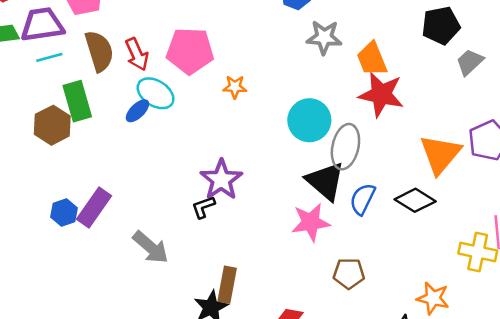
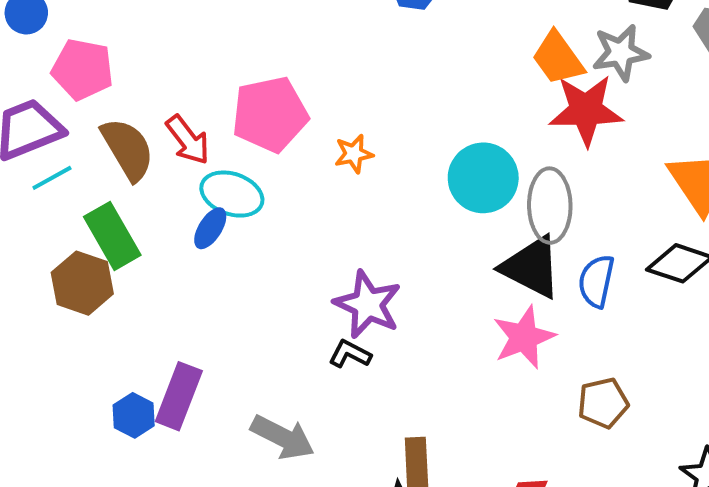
gray star: (324, 37) -> (621, 53), moved
black L-shape: (203, 207) -> (350, 354), turned 60

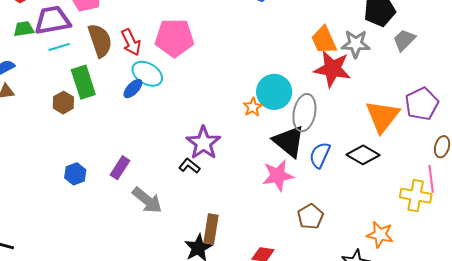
orange star: (354, 154) -> (253, 107), moved, turned -30
brown hexagon: (82, 283) -> (63, 103), size x0.7
purple rectangle: (179, 396) -> (120, 168), moved, size x0.7
brown pentagon: (603, 403) -> (310, 217), turned -30

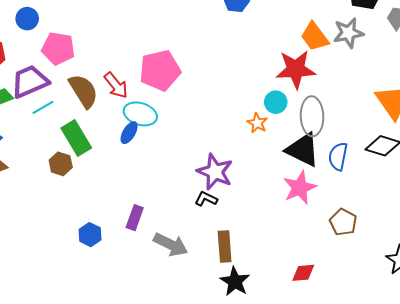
red star: (332, 69) -> (296, 69), moved
cyan circle: (274, 92) -> (276, 102), size x0.6
brown rectangle: (211, 229) -> (225, 247), moved

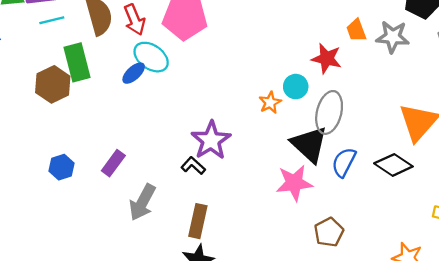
orange trapezoid: (315, 37) -> (356, 30), size x0.7
red star: (296, 69) -> (327, 59), size x0.7
brown hexagon: (61, 164) -> (53, 84), size x1.4
gray arrow: (171, 245) -> (142, 202), turned 76

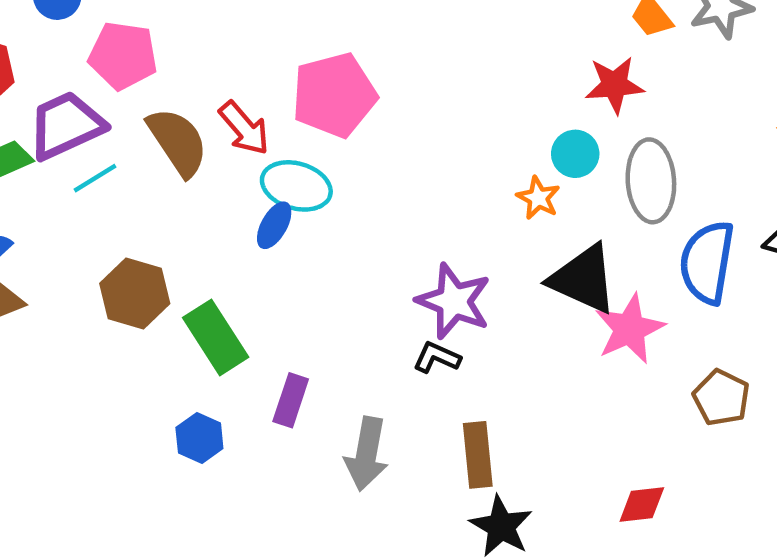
green rectangle: (77, 62) -> (216, 337), moved
black triangle: (309, 144) -> (583, 279), moved
blue semicircle: (344, 162) -> (707, 262), size x1.4

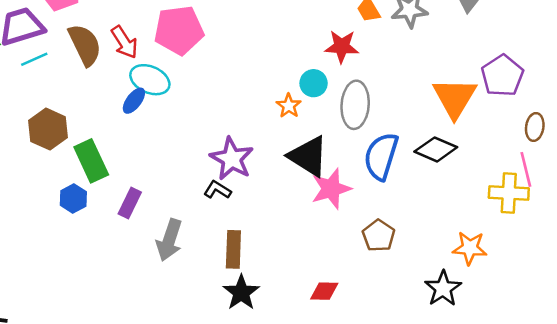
blue hexagon: (199, 438) -> (73, 199), moved

